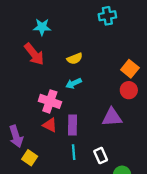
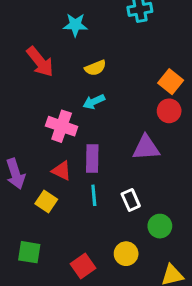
cyan star: (42, 27) -> (75, 25), moved
red triangle: (50, 125) -> (62, 171), moved
yellow square: (30, 158) -> (46, 201), moved

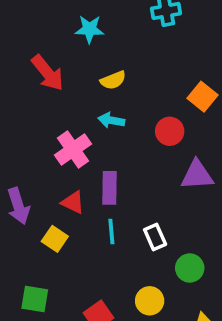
cyan arrow: (94, 102) -> (111, 120), turned 35
red circle: (169, 111) -> (170, 131), moved
pink cross: (62, 126) -> (73, 149), turned 36
purple triangle: (146, 148) -> (197, 175), moved

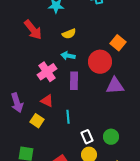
red circle: (170, 131) -> (100, 62), size x1.5
purple rectangle: (110, 188) -> (74, 81), moved
white rectangle: (155, 237) -> (87, 137), moved

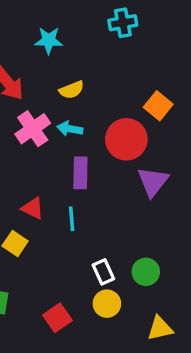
pink cross: (47, 72) -> (33, 129), moved
purple triangle: (115, 86) -> (153, 182), turned -48
cyan line: (68, 117) -> (72, 219), moved

